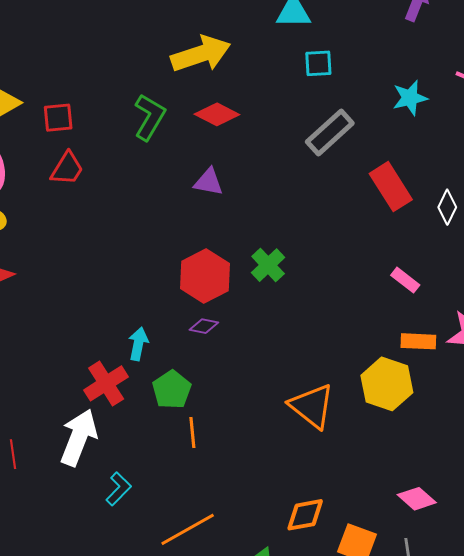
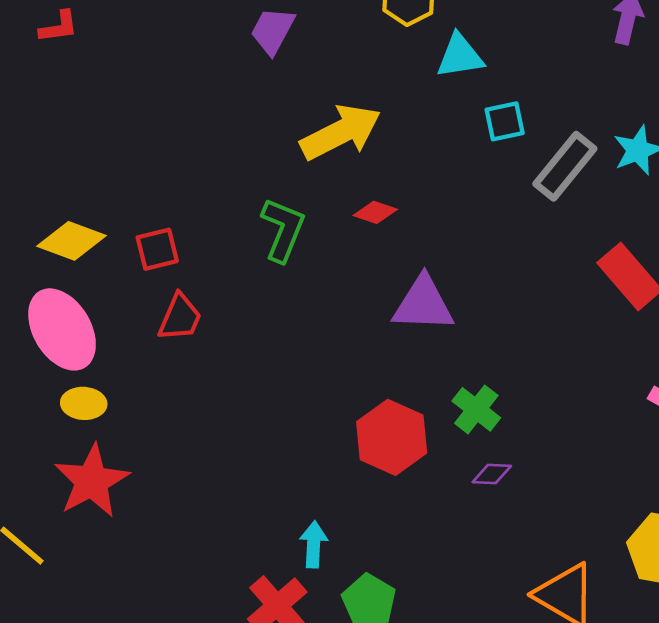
red diamond: (217, 114) -> (375, 212), size x0.7
gray rectangle: (330, 133) -> (565, 166), moved
purple triangle: (209, 182) -> (423, 304), moved, size x1.5
purple diamond: (204, 326) -> (492, 474), moved

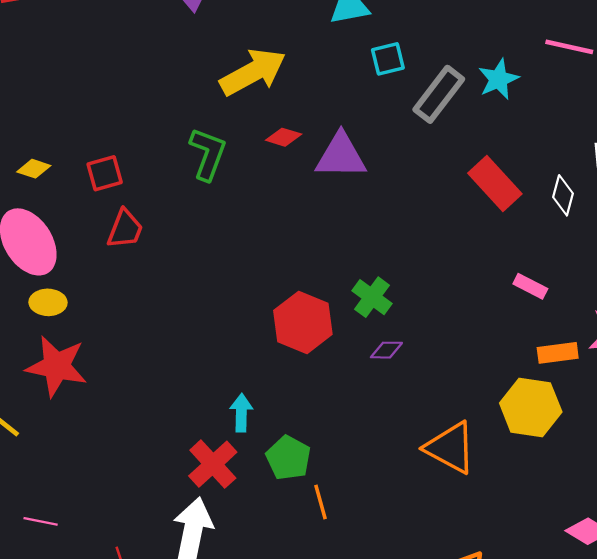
yellow diamond: (71, 241) -> (34, 169), size x0.6
purple triangle: (423, 304) -> (341, 156), moved
red star: (92, 481) -> (57, 366), turned -30

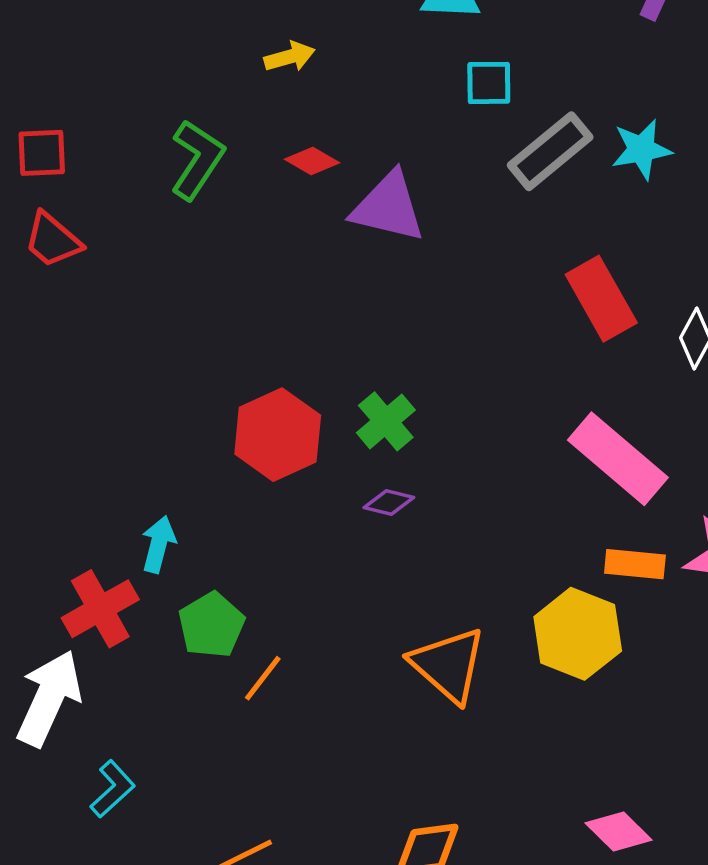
yellow arrow: (253, 72) -> (290, 57), size x0.5
red trapezoid: (125, 229) -> (53, 240), turned 96
pink rectangle: (530, 286) -> (618, 459), size x2.0
orange line: (321, 502) -> (263, 678), moved, turned 40

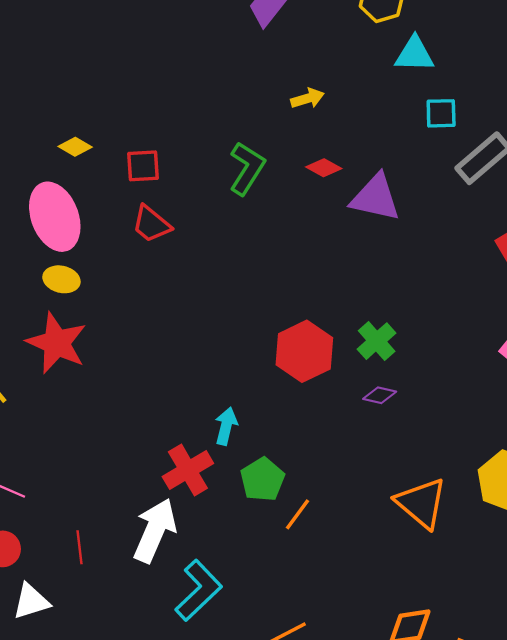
cyan L-shape: (113, 789) -> (198, 590), size x1.6

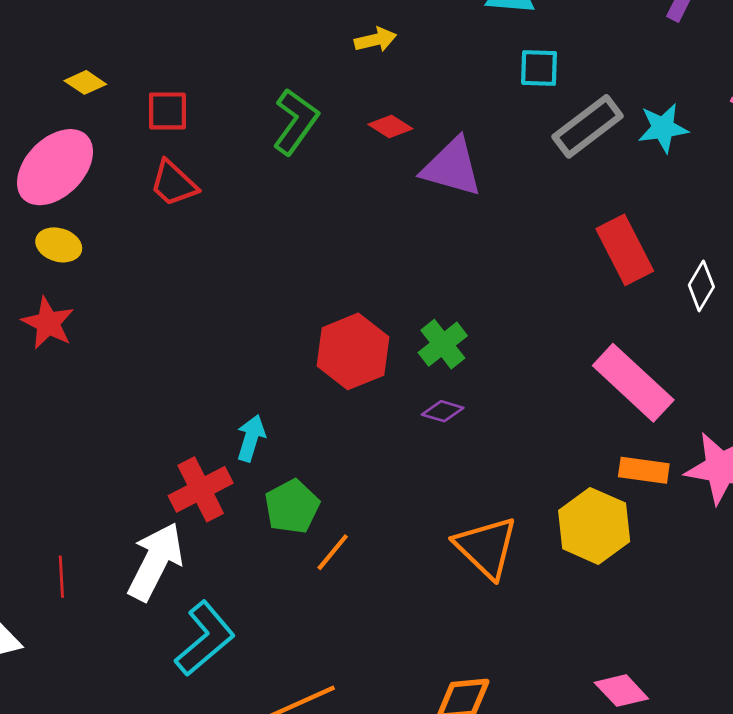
pink ellipse: (55, 217) -> (55, 167), turned 62
red star: (57, 343) -> (48, 323), size x0.7

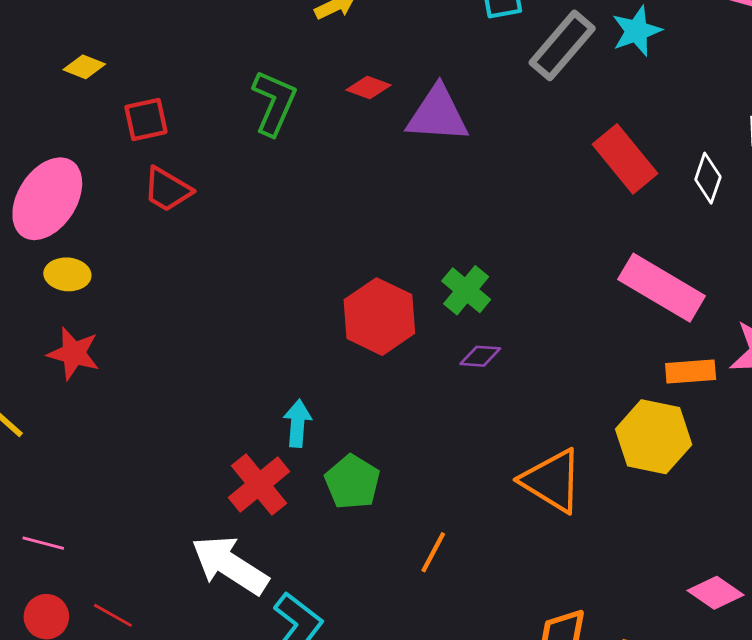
yellow diamond: (85, 82) -> (84, 67), moved
orange line: (333, 552) -> (433, 552), moved
white arrow: (155, 562) -> (230, 565), turned -72
red line: (61, 577) -> (113, 615), moved, turned -45

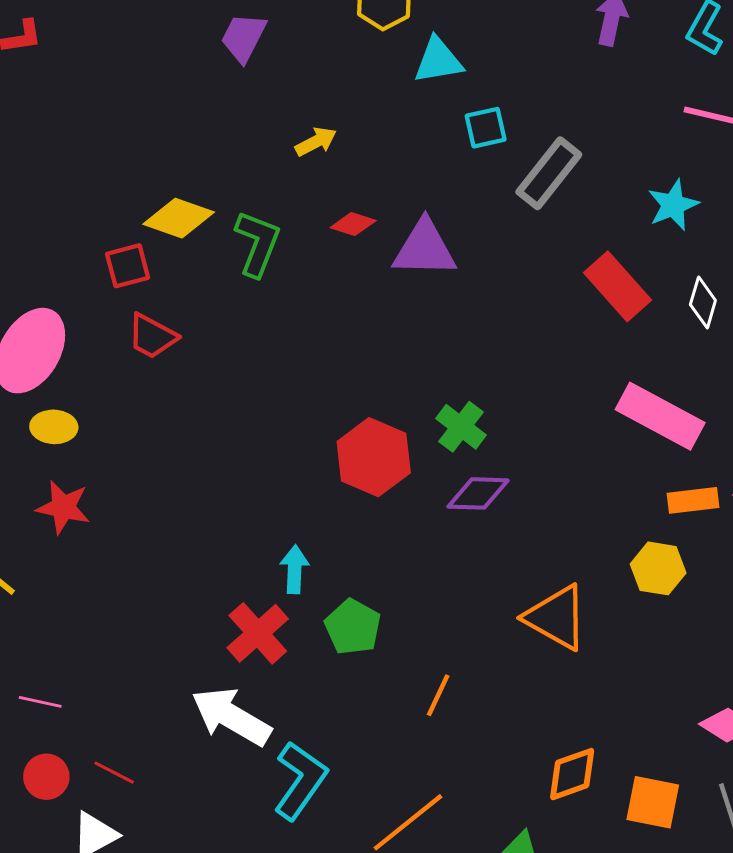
cyan star: (637, 31) -> (673, 205), moved
yellow diamond: (84, 67) -> (179, 218), moved, size x1.6
purple diamond: (480, 356) -> (478, 493), size x1.5
yellow hexagon: (654, 437) -> (658, 568), size x0.7

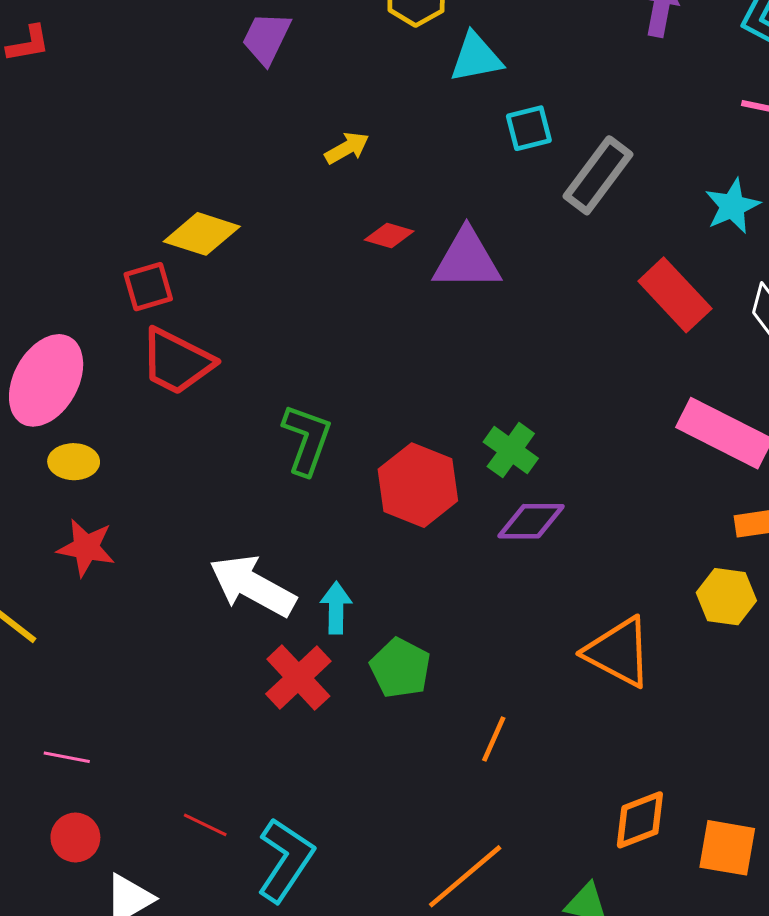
green L-shape: (258, 244) -> (307, 439), moved
red trapezoid: (152, 336) -> (177, 362), size x1.4
white arrow: (231, 717) -> (252, 586), moved
red line: (114, 773) -> (205, 825), moved
cyan L-shape: (300, 780) -> (285, 860), moved

